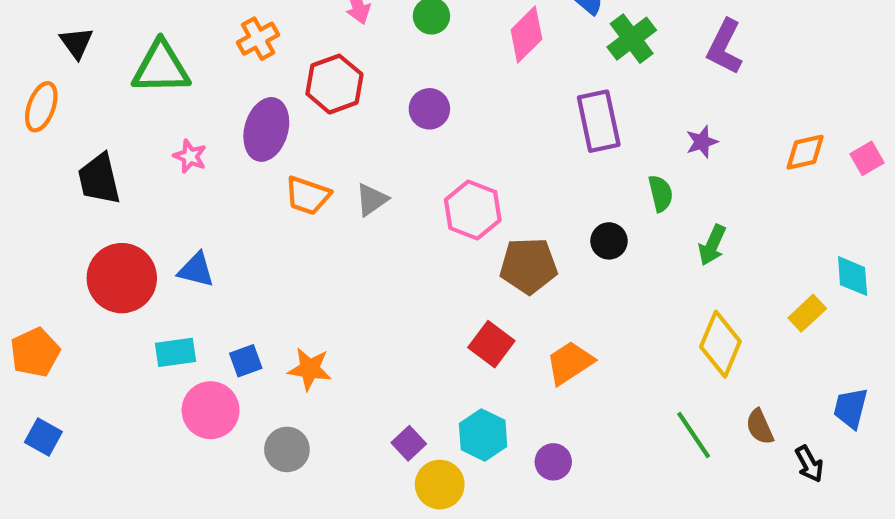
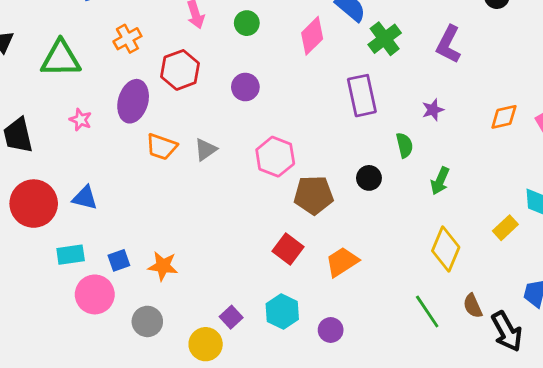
black arrow: (809, 464) -> (507, 331), size x1.6
yellow circle: (440, 485) -> (206, 344), moved

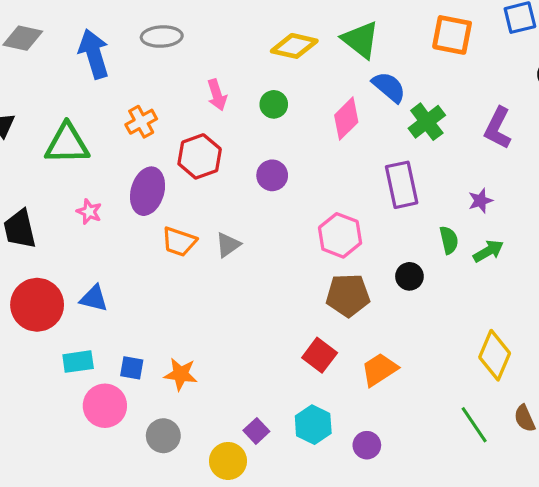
pink hexagon: (275, 157) -> (340, 235), moved
green arrow: (440, 181) -> (488, 251), moved, turned -144
blue square: (119, 260) -> (132, 368), turned 30

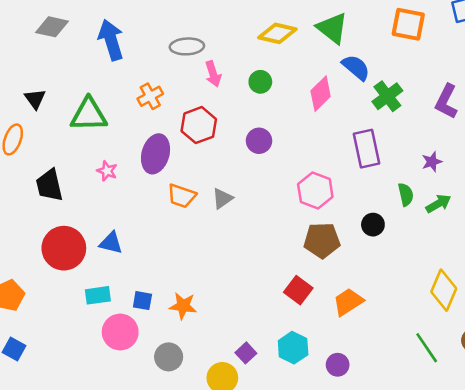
gray ellipse: (162, 37) -> (187, 46), moved

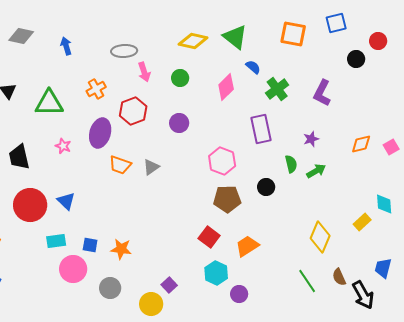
blue arrow: (111, 40) -> (66, 46), size x0.6
blue semicircle: (356, 67) -> (253, 67), size x0.7
blue triangle: (111, 243) -> (66, 201), turned 30
cyan hexagon: (293, 348) -> (216, 273), moved

